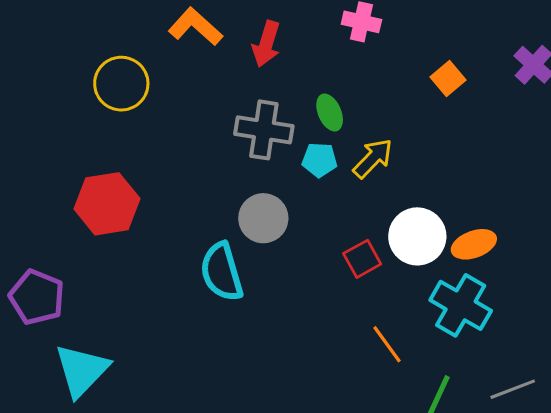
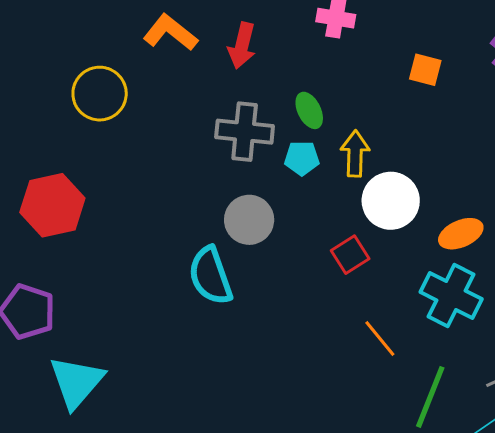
orange square: (448, 78) -> (425, 70), turned -32
yellow arrow: (373, 158) -> (355, 154), turned -39
red hexagon: (107, 204) -> (52, 205), moved
white circle: (417, 236) -> (391, 201), moved

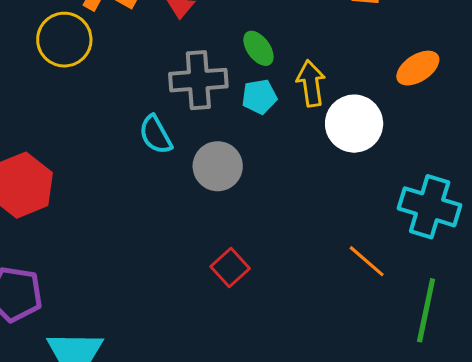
yellow circle: (100, 94) -> (64, 40), moved
orange ellipse: (461, 234) -> (418, 68), moved
red square: (350, 255) -> (230, 267), moved
cyan semicircle: (211, 276) -> (156, 135), moved, size x0.7

